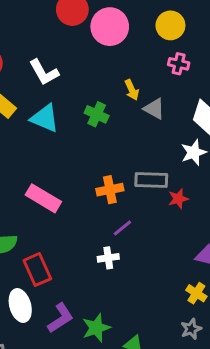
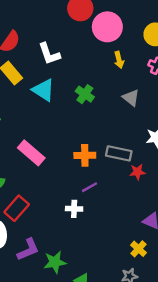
yellow arrow: (132, 90) -> (119, 60), moved
red rectangle: (37, 270) -> (17, 208), turned 55

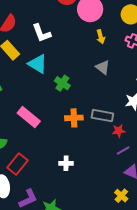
green cross: (85, 94) -> (62, 83), moved
gray triangle: (131, 98) -> (103, 67), moved
purple line: (89, 187) -> (123, 151), moved

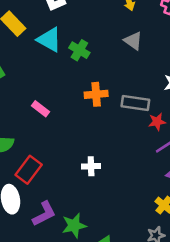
green cross: (62, 83) -> (79, 50), moved
pink rectangle: (29, 117) -> (41, 109), size x0.6
orange cross: (74, 118) -> (96, 94), moved

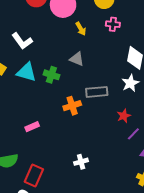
gray triangle: (133, 41) -> (77, 59), moved
gray rectangle: (135, 103) -> (97, 92), moved
pink rectangle: (41, 109) -> (32, 127), turned -48

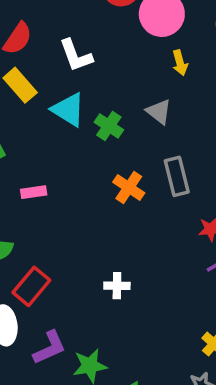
gray rectangle: (97, 92) -> (177, 176), turned 65
orange cross: (72, 106) -> (129, 188), turned 36
pink rectangle: (32, 127) -> (34, 192), moved

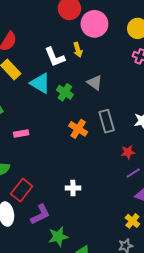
white L-shape: (76, 55) -> (55, 57), moved
yellow arrow: (180, 63) -> (78, 50), moved
purple L-shape: (50, 348) -> (40, 214), moved

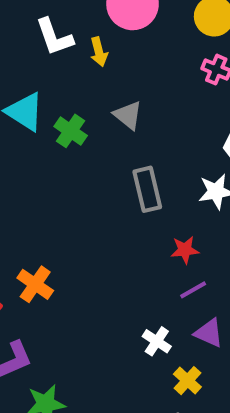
white L-shape: (55, 57) -> (54, 37), moved
orange cross: (78, 129) -> (35, 284), moved
white cross: (73, 188) -> (157, 341), moved, turned 32

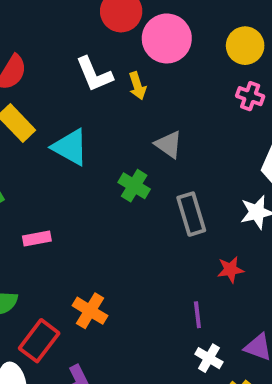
green cross: (71, 131) -> (134, 186), moved
purple line: (193, 290) -> (197, 315), moved, turned -64

